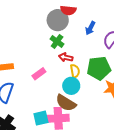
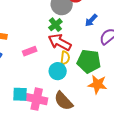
red arrow: (66, 57) -> (60, 42), size x1.6
brown semicircle: (66, 103) -> (64, 101), moved

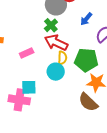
cyan square: (20, 94) -> (29, 87), moved
pink cross: (37, 99) -> (19, 100), moved
brown semicircle: (64, 101) -> (88, 102), moved

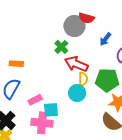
green cross: (51, 25) -> (61, 47), moved
pink rectangle: (27, 53) -> (35, 100), moved

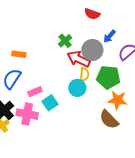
gray circle: (74, 26) -> (92, 50), moved
cyan square: (51, 110) -> (50, 103), turned -35
pink cross: (42, 123) -> (27, 114), moved

